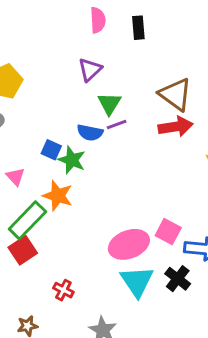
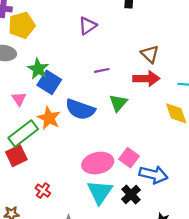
brown triangle: (175, 94) -> (150, 54), size x0.7
green triangle: (109, 104) -> (118, 103), moved
blue semicircle: (90, 133) -> (80, 109), moved, size x1.5
blue square: (51, 150) -> (49, 82), size x1.5
green star: (72, 160) -> (38, 69), moved

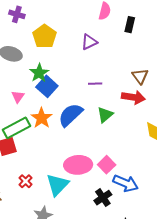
yellow pentagon: (22, 25) -> (44, 36), moved, turned -30
blue semicircle: (80, 109) -> (70, 115), turned 108
cyan triangle: (100, 192) -> (57, 185), moved

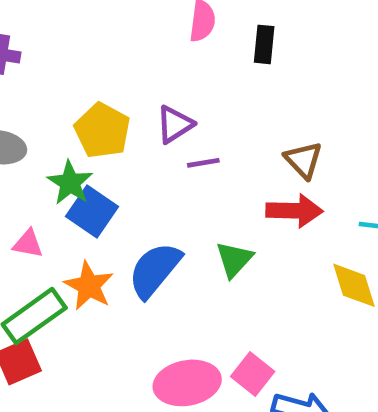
yellow pentagon: (44, 36) -> (102, 131), moved
purple triangle: (89, 42) -> (175, 124), moved
purple line: (95, 84) -> (203, 163), moved
pink triangle: (18, 97) -> (28, 244), turned -48

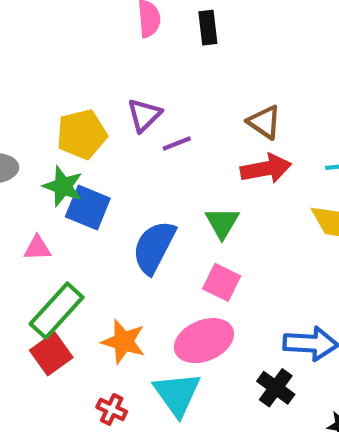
yellow pentagon: (102, 131) -> (82, 134), turned -30
orange star: (89, 286) -> (123, 342), moved
pink square: (253, 374) -> (222, 282), moved

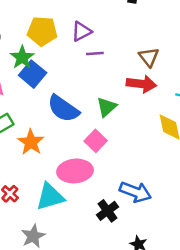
blue semicircle: (154, 247) -> (63, 109), turned -100
orange star: (123, 342) -> (31, 142), moved
cyan triangle: (177, 394) -> (50, 197), turned 32

